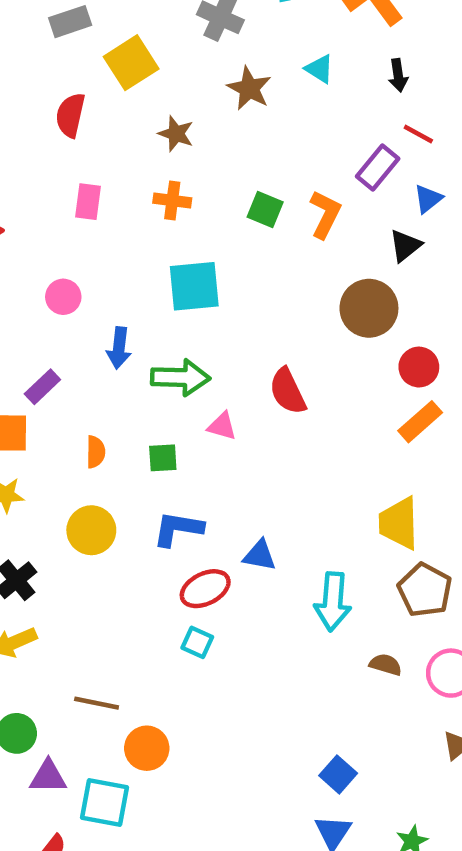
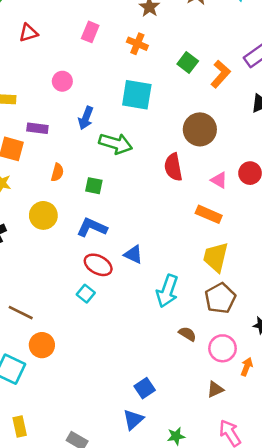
brown circle: (369, 308) -> (200, 129), moved
purple rectangle: (42, 387) -> (37, 128), turned 36
orange rectangle: (420, 422) -> (209, 214), moved, turned 50
pink triangle: (222, 426) -> (219, 180), moved
red ellipse: (205, 589) -> (98, 265), turned 40

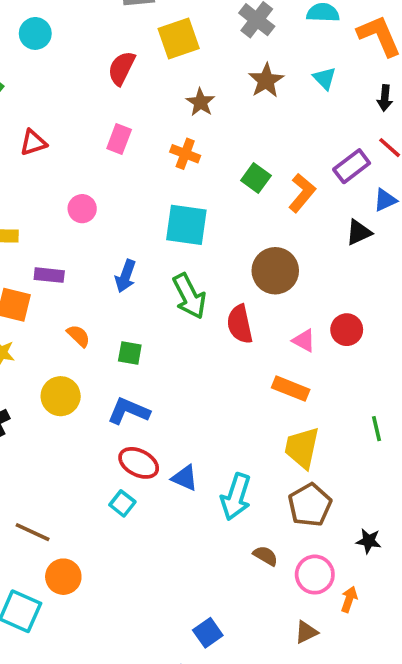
blue arrow: (86, 118) -> (126, 276), moved
green arrow: (116, 144) -> (189, 296), moved, turned 48
orange semicircle: (57, 172) -> (79, 336), turned -60
blue triangle: (133, 254) -> (185, 478), moved

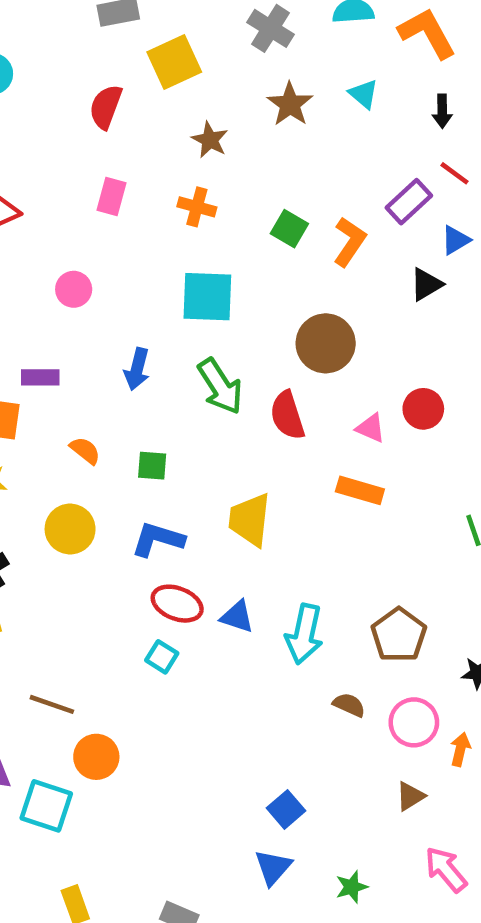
yellow trapezoid: (302, 448) -> (250, 520), moved

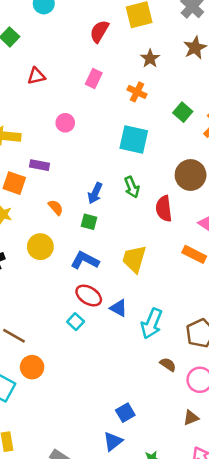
blue arrow: (137, 369) -> (95, 193), moved
green arrow: (220, 386) -> (132, 187), size x0.7

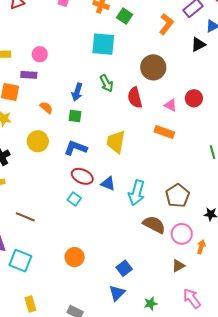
green square: (183, 112) -> (125, 16), moved
pink circle: (65, 123) -> (40, 54), moved
brown semicircle: (168, 365) -> (154, 225), size x1.6
orange circle: (32, 367) -> (75, 257), moved

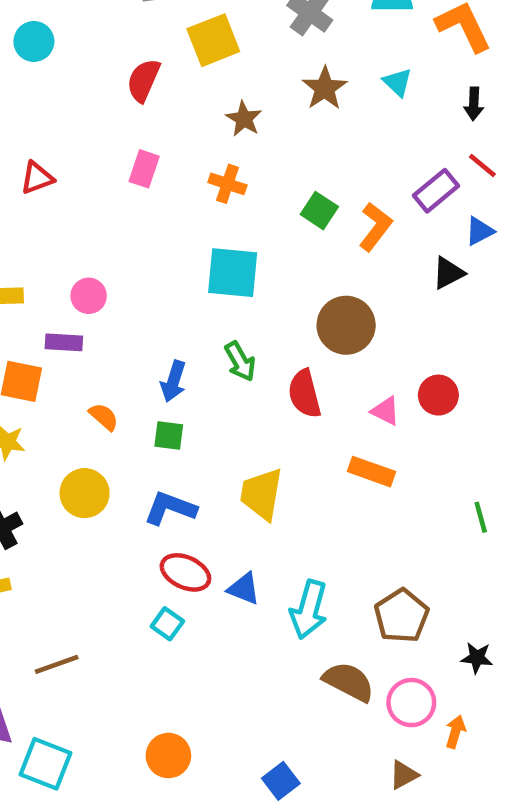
green square: (125, 16) -> (319, 211), moved
brown line: (25, 217) -> (57, 664), turned -42

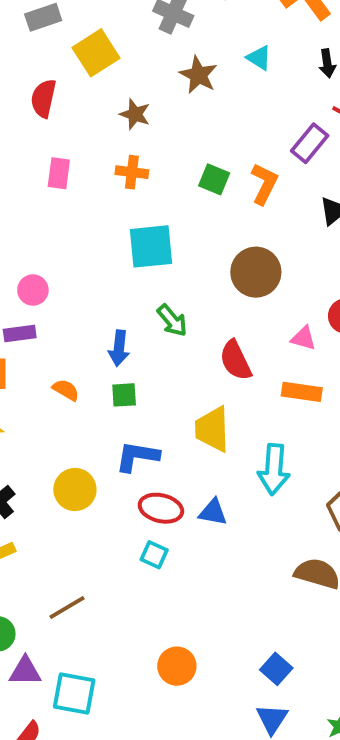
red semicircle: (305, 394) -> (236, 360), moved
yellow circle: (85, 493) -> (75, 490), moved
cyan arrow: (309, 610) -> (274, 469), moved

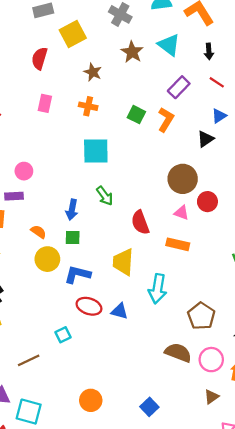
cyan triangle: (259, 58) -> (169, 45), size x1.5
purple rectangle: (310, 143) -> (179, 87), moved
brown circle: (256, 272) -> (183, 179), moved
yellow circle: (75, 490) -> (47, 259), moved
cyan square: (154, 555) -> (63, 335), moved, turned 35

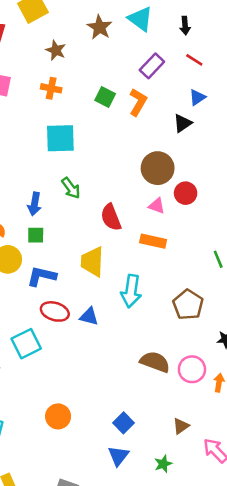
brown pentagon: (201, 316) -> (188, 305), moved
cyan square: (63, 335) -> (26, 344), size x1.6
brown triangle: (211, 397) -> (181, 426), moved

